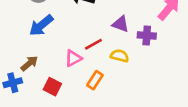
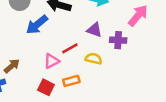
blue arrow: (41, 25) -> (37, 25), moved
orange rectangle: (95, 80) -> (71, 81), turned 42
red square: (52, 87) -> (46, 87), moved

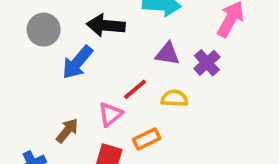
purple cross: (118, 40) -> (207, 63), turned -35
brown arrow: (12, 66) -> (67, 131), moved

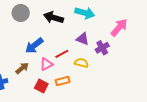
blue arrow: (77, 62) -> (34, 46), moved

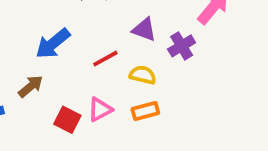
pink triangle: (46, 64) -> (100, 109), moved
orange rectangle: (63, 81) -> (145, 111), moved

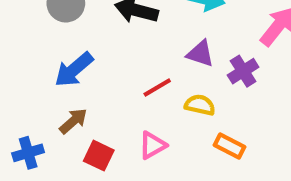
blue arrow: (53, 44) -> (74, 70), moved
orange rectangle: (145, 111) -> (230, 146), moved, turned 44
red square: (67, 120) -> (99, 156), moved

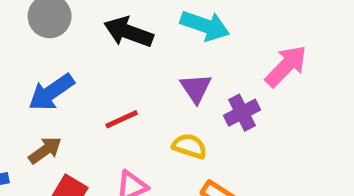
purple triangle: (200, 54) -> (196, 88), turned 32
red line: (157, 87) -> (122, 119), moved

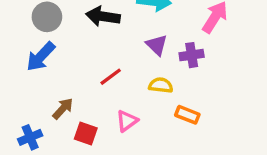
blue arrow: (51, 92) -> (41, 57), moved
purple cross: (242, 113) -> (192, 55), turned 30

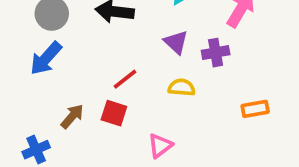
orange rectangle: (187, 115) -> (255, 109), moved, turned -30
pink triangle: (127, 121) -> (160, 146), moved
red square: (86, 133) -> (114, 113), moved

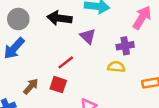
purple triangle: (176, 42) -> (88, 36), moved
yellow semicircle: (182, 87) -> (116, 67), moved

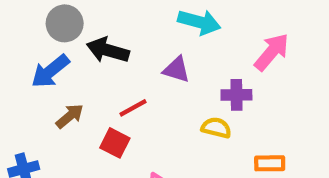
black arrow: (59, 18) -> (108, 50), moved
purple triangle: (88, 36) -> (176, 70), turned -35
brown arrow: (31, 86) -> (70, 116), moved

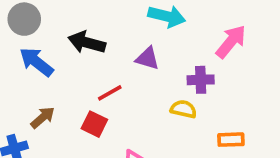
gray circle: (65, 23) -> (24, 19), moved
blue arrow: (50, 71) -> (36, 62), turned 78
brown arrow: (70, 116) -> (43, 117), moved

